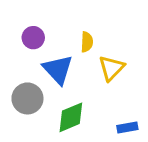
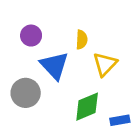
green diamond: (71, 117) -> (87, 107), moved

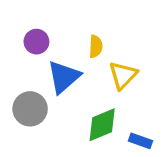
blue triangle: (54, 66) -> (64, 77), turned 32
blue rectangle: (120, 120) -> (140, 141), turned 30

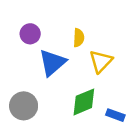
gray circle: (30, 109) -> (24, 106), moved

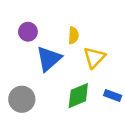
blue rectangle: (115, 115) -> (113, 96), moved

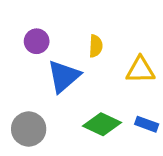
yellow triangle: (94, 57) -> (140, 70), moved, turned 45
green diamond: (78, 96) -> (102, 124), turned 48

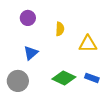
purple circle: (37, 41) -> (28, 18), moved
blue triangle: (64, 76) -> (31, 53), moved, size x0.7

